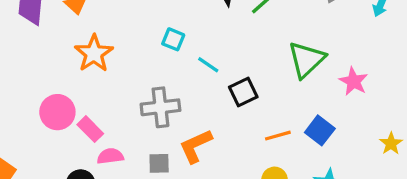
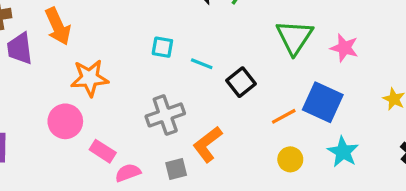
orange star: (94, 53) -> (90, 78), turned -30
pink circle: (57, 112) -> (65, 121), moved
blue square: (320, 130) -> (323, 102), size x1.4

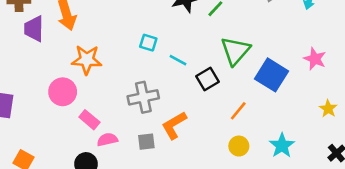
green triangle: (294, 37) -> (235, 51), moved
pink star: (344, 48) -> (315, 59), moved
blue square: (323, 102) -> (271, 75), moved
orange line: (284, 116) -> (238, 111), turned -30

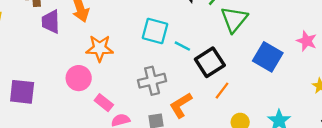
cyan square: (148, 43) -> (155, 31), size x1.6
green triangle: (235, 51) -> (234, 19), moved
black square: (208, 79) -> (210, 62), size x1.4
orange line: (238, 111) -> (222, 91), moved

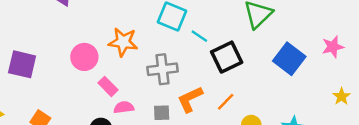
pink star: (307, 41) -> (333, 47), turned 30
orange star: (100, 48) -> (123, 42), moved
orange line: (222, 91) -> (226, 102), moved

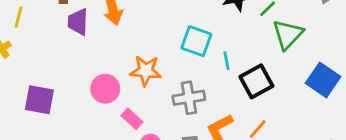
cyan line: (199, 36) -> (226, 61), turned 48

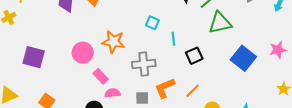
green triangle: (288, 34) -> (220, 23), turned 30
cyan square: (196, 41) -> (152, 23), size x0.6
black square: (256, 81) -> (194, 56), size x0.7

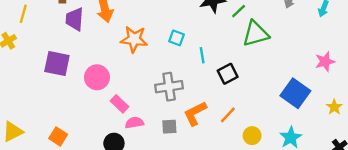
orange star: (113, 42) -> (134, 39), moved
purple square: (34, 57) -> (57, 64), moved
blue square: (243, 58) -> (295, 93), moved

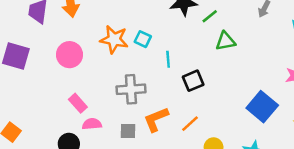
green triangle: (256, 34) -> (226, 41), size x0.7
orange star: (134, 39) -> (114, 39), moved
pink circle: (97, 77) -> (69, 55), moved

